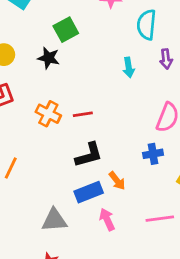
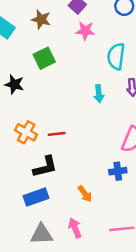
black star: (49, 58) -> (14, 84), moved
black L-shape: (89, 155) -> (45, 167), moved
blue rectangle: (89, 192) -> (36, 197), moved
gray triangle: (54, 220) -> (42, 234), moved

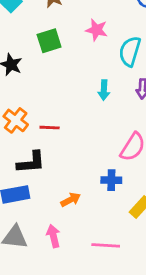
pink star: (85, 31) -> (97, 30), moved
orange arrow: (85, 194) -> (71, 200), turned -90

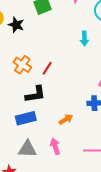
red line: (50, 128) -> (47, 68), turned -56

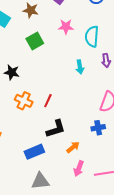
black star: (16, 25) -> (12, 72), moved
black L-shape: (35, 94) -> (56, 129), moved
pink arrow: (55, 146) -> (79, 169), moved, turned -133

